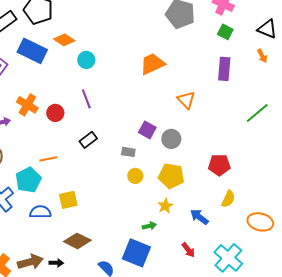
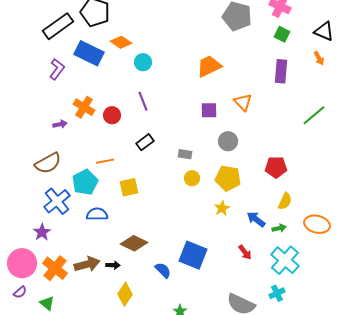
purple square: (147, 130) -> (209, 110), moved, turned -30
yellow square: (68, 200) -> (129, 187), moved
green arrow: (149, 226) -> (279, 228), moved

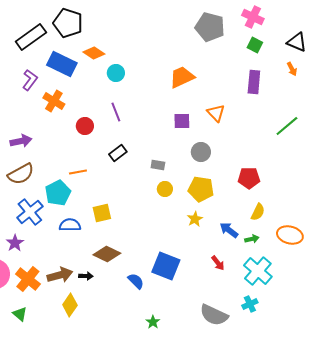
orange cross: (84, 107) -> (54, 101), moved
purple arrow: (60, 124) -> (21, 141), moved, size x1.5
yellow square: (129, 187) -> (102, 213), moved
yellow diamond: (125, 294) -> (70, 305), moved

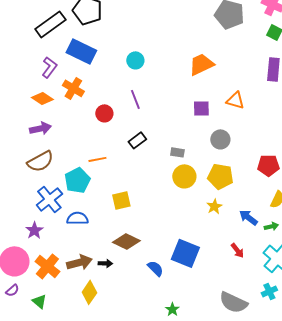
orange diamond: (94, 53) -> (42, 98), moved
orange triangle: (216, 113) -> (235, 100), turned -30
yellow circle: (165, 189) -> (184, 176), size x1.5
blue semicircle: (70, 225) -> (77, 218), moved

